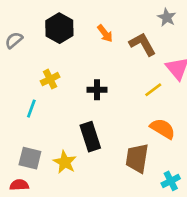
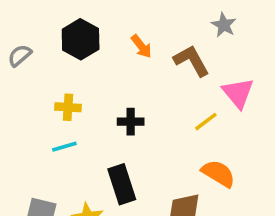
yellow cross: (50, 79) -> (68, 107), turned 30
cyan line: (31, 109) -> (64, 147), moved, turned 54

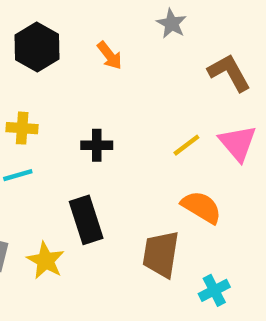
gray star: (224, 25) -> (172, 23), moved
brown L-shape: (192, 61) -> (229, 73), moved
pink triangle: (238, 93) -> (238, 143), moved

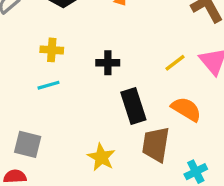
black rectangle: (86, 220) -> (133, 106), moved
yellow star: (46, 260) -> (101, 157), moved

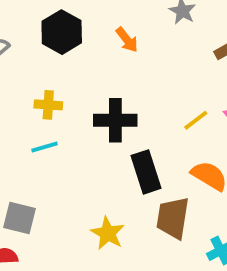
black cross: (108, 63) -> (115, 120), size x1.5

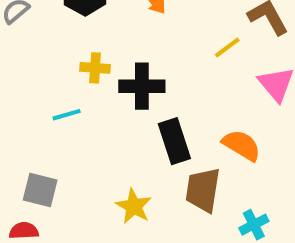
yellow cross: (48, 105) -> (95, 68), moved
yellow line: (196, 120) -> (227, 48), moved

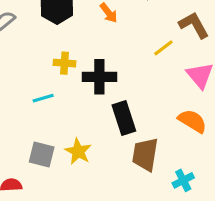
orange semicircle: (242, 145) -> (192, 121), moved
gray square: (40, 190) -> (42, 154), moved
yellow star: (134, 206) -> (78, 151), moved

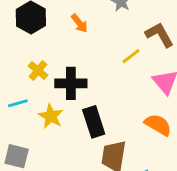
yellow cross: (64, 63) -> (38, 70), turned 36
yellow star: (78, 151) -> (51, 116), moved

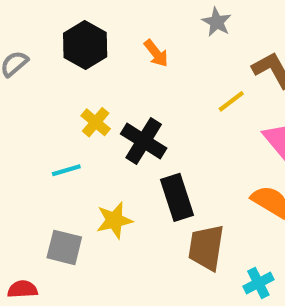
black cross: (71, 83) -> (144, 141), turned 32
yellow star: (51, 116) -> (114, 220), moved, turned 30

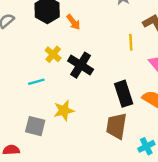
orange arrow: (156, 53) -> (73, 22), moved
yellow line: (231, 101) -> (131, 42), turned -56
black rectangle: (177, 197) -> (124, 94), moved

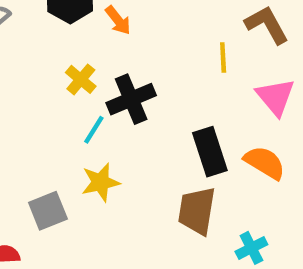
black cross: (81, 65) -> (131, 99), turned 35
cyan line: (36, 82) -> (94, 130), moved, turned -42
gray square: (35, 126) -> (48, 211), turned -36

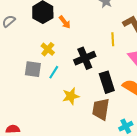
black cross: (131, 99) -> (85, 58), moved
yellow star: (100, 182) -> (71, 96), moved
gray square: (48, 211) -> (33, 69), moved, turned 30

